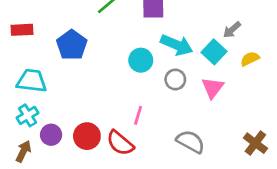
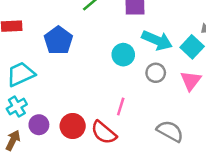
cyan trapezoid: (32, 81) -> (21, 74), turned -32

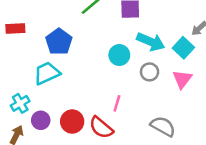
cyan trapezoid: (21, 74) -> (47, 73), moved

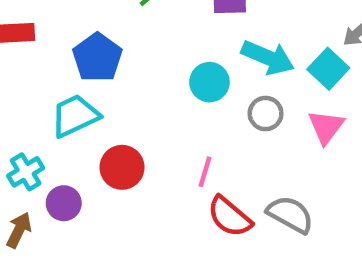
red circle: (72, 122) -> (122, 167), moved
red semicircle: (101, 128) -> (230, 217), moved

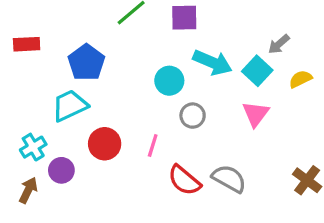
gray circle: (266, 114) -> (193, 116), moved
pink line: (205, 172) -> (153, 145), moved

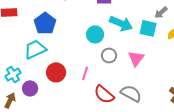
cyan square: (257, 71) -> (148, 28), turned -30
pink triangle: (256, 114) -> (136, 58), moved

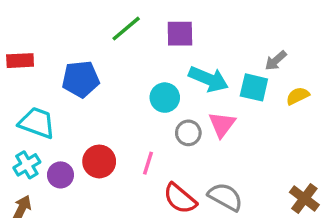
blue pentagon: (45, 23) -> (81, 79), turned 30
cyan trapezoid: (35, 49) -> (37, 123), moved, turned 45
pink triangle: (136, 58) -> (222, 124), moved
purple circle: (30, 88) -> (60, 175), moved

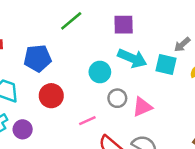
purple square: (180, 34) -> (124, 25), moved
pink triangle: (222, 124) -> (142, 107), moved, turned 30
red circle: (99, 161) -> (51, 96), moved
pink line: (148, 163) -> (87, 121), turned 49

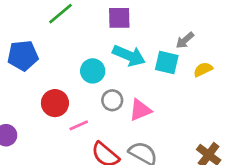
red circle: (51, 96) -> (55, 103), moved

